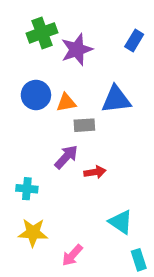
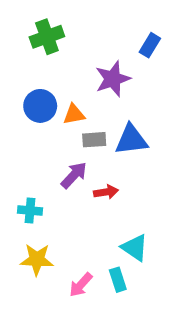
purple star: (77, 50) -> (113, 79), moved
blue triangle: (116, 99) -> (131, 140), moved
cyan rectangle: (139, 260) -> (118, 280), moved

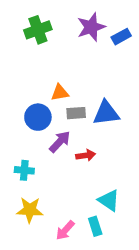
blue rectangle: (150, 45) -> (121, 37), turned 30
purple star: (113, 79) -> (91, 27), moved
blue circle: (40, 106) -> (38, 117), moved

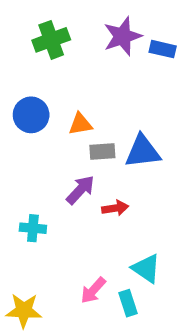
blue rectangle: (121, 37) -> (163, 49), turned 42
blue circle: (38, 117) -> (31, 115), moved
yellow star: (30, 210) -> (24, 310), moved
pink arrow: (65, 230) -> (93, 290), moved

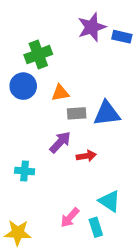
green cross: (51, 40) -> (38, 55), moved

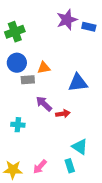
green cross: (38, 55) -> (15, 32), moved
gray rectangle: (77, 113) -> (28, 80), moved
purple arrow: (60, 142) -> (44, 104), turned -90
pink arrow: (70, 218) -> (40, 167), moved

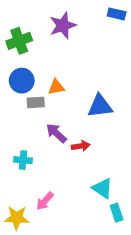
purple star: (67, 20) -> (63, 25), moved
blue rectangle: (89, 27) -> (117, 14), moved
cyan rectangle: (70, 166) -> (117, 213), moved
pink arrow: (40, 167) -> (45, 201), moved

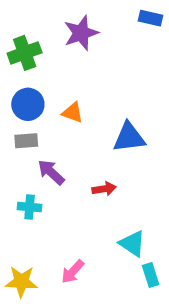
orange triangle: (56, 87) -> (73, 113), turned 30
gray rectangle: (36, 102) -> (26, 141), moved
purple arrow: (56, 133) -> (51, 172), moved
pink arrow: (45, 201) -> (73, 272), moved

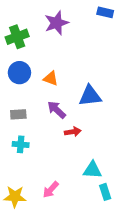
gray rectangle: (26, 141) -> (18, 114), moved
purple arrow: (51, 172) -> (57, 110), moved
cyan triangle: (132, 243) -> (92, 170), turned -30

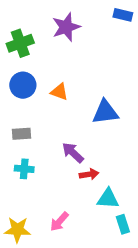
purple arrow: (57, 110) -> (73, 153), moved
red arrow: (73, 132) -> (89, 174), moved

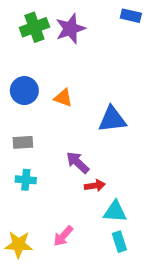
green cross: (20, 43) -> (34, 27), moved
cyan rectangle: (123, 224) -> (119, 242), moved

